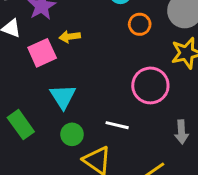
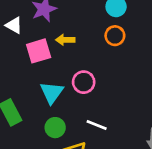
orange circle: (140, 24) -> (115, 36), moved
pink circle: (150, 85) -> (84, 82), moved, size x0.7

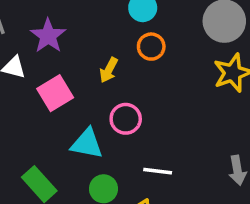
yellow arrow: (65, 40) -> (109, 70), moved, turned -48
cyan triangle: (52, 93) -> (87, 144), turned -40

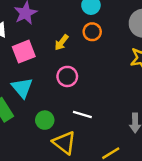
cyan triangle: (87, 144) -> (22, 88), moved, turned 30

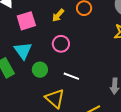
green circle: (45, 120) -> (40, 70), moved

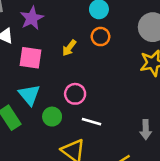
pink square: (26, 21) -> (31, 58), turned 30
pink circle: (61, 44) -> (75, 94), moved

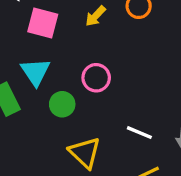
white line: (92, 122) -> (139, 133), moved

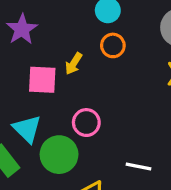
pink square: (43, 23) -> (42, 80), moved
green circle: (62, 104) -> (59, 155), size x1.5

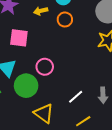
yellow arrow: (74, 64) -> (41, 11), moved, turned 40
white line: (139, 166) -> (76, 97), turned -56

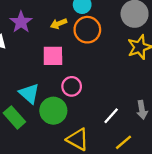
orange circle: (65, 19) -> (87, 30), size x1.5
pink square: (19, 38) -> (53, 56), moved

